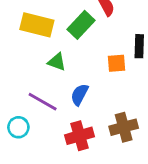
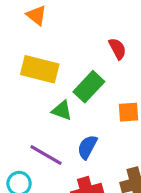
green rectangle: (81, 25) -> (89, 87), moved

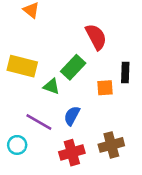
red semicircle: (117, 49) -> (96, 37), size x1.5
yellow rectangle: (40, 69) -> (22, 66), moved

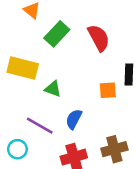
green rectangle: (73, 67) -> (57, 34), moved

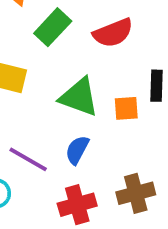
red semicircle: (99, 38) -> (113, 33), turned 96
green triangle: (53, 89) -> (79, 97), moved, size x1.6

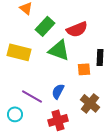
green triangle: (79, 97) -> (59, 50), moved
brown cross: (136, 193) -> (90, 103), moved, turned -36

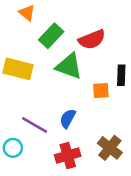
brown cross: (90, 103) -> (110, 148), moved

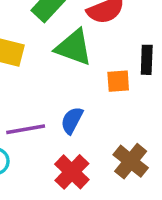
purple line: (35, 125) -> (26, 129), turned -40
red cross: (68, 156) -> (72, 172), turned -30

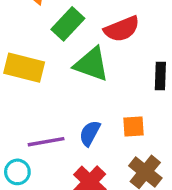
orange square: (118, 81) -> (134, 126), moved

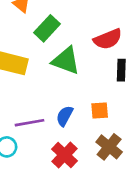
red semicircle: (122, 29) -> (108, 39), moved

